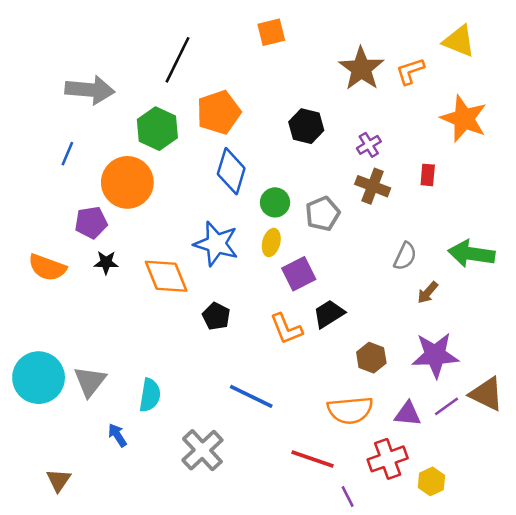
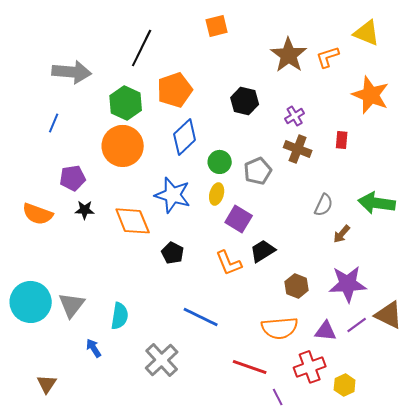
blue diamond: (231, 171) -> (185, 137), turned 30
orange circle: (127, 182) -> (123, 146), moved
purple square: (299, 274) -> (239, 219), turned -32

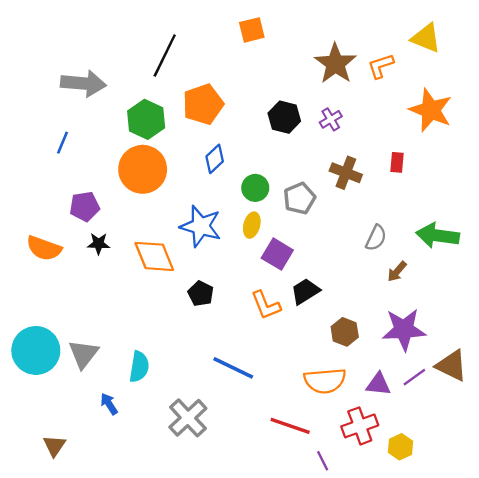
purple cross: (295, 116) -> (331, 119), moved
blue diamond: (185, 137) -> (215, 159), size x0.7

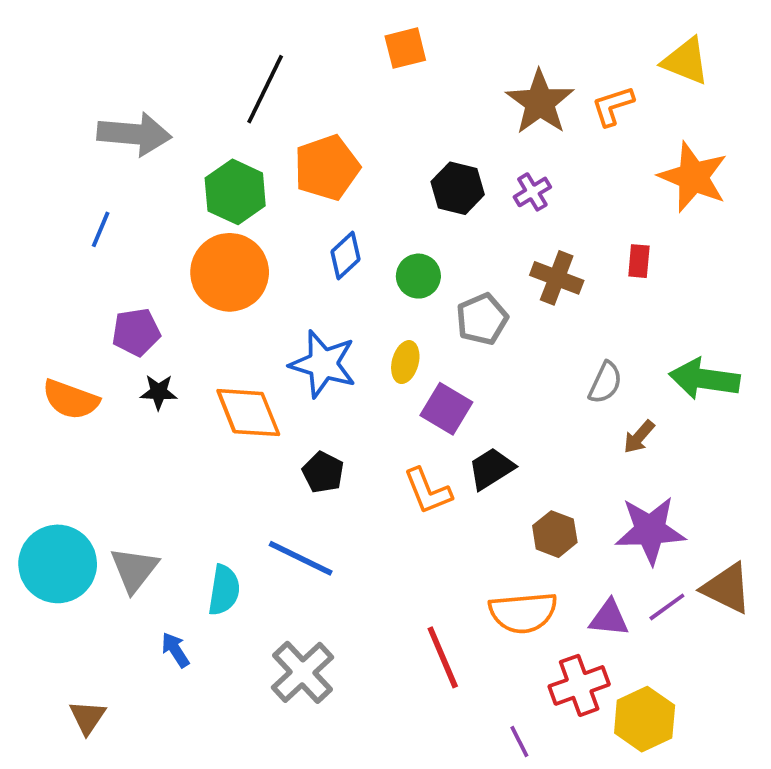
green circle: (255, 188) -> (418, 276), moved
blue line: (233, 368) -> (301, 558), moved
red line: (290, 426) -> (443, 657), moved, turned 48
yellow hexagon: (400, 447) -> (645, 719), size x1.5

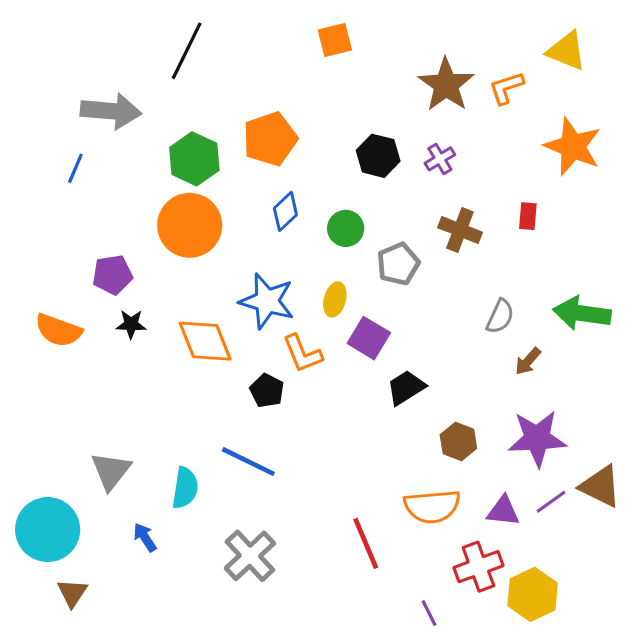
black line: (265, 89) -> (187, 51), moved
blue line: (101, 229) -> (75, 168), moved
orange L-shape: (428, 491) -> (302, 354), moved
cyan circle: (58, 564) -> (48, 530), moved

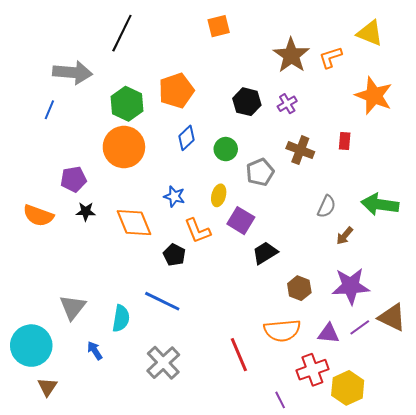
blue star: (267, 301) -> (174, 196), size x0.6

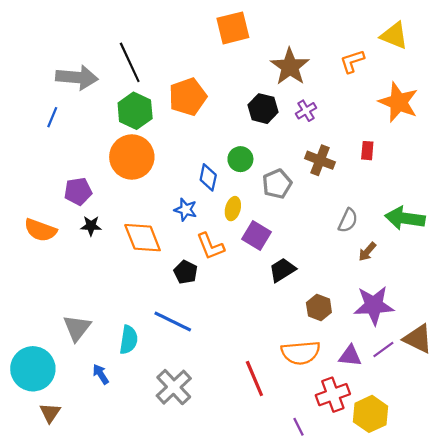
orange square: (219, 26) -> (233, 28), size x1.4
black line: (122, 33) -> (130, 62), moved, turned -51
brown star: (291, 55) -> (290, 67), moved
blue diamond: (186, 138) -> (208, 177), moved, turned -35

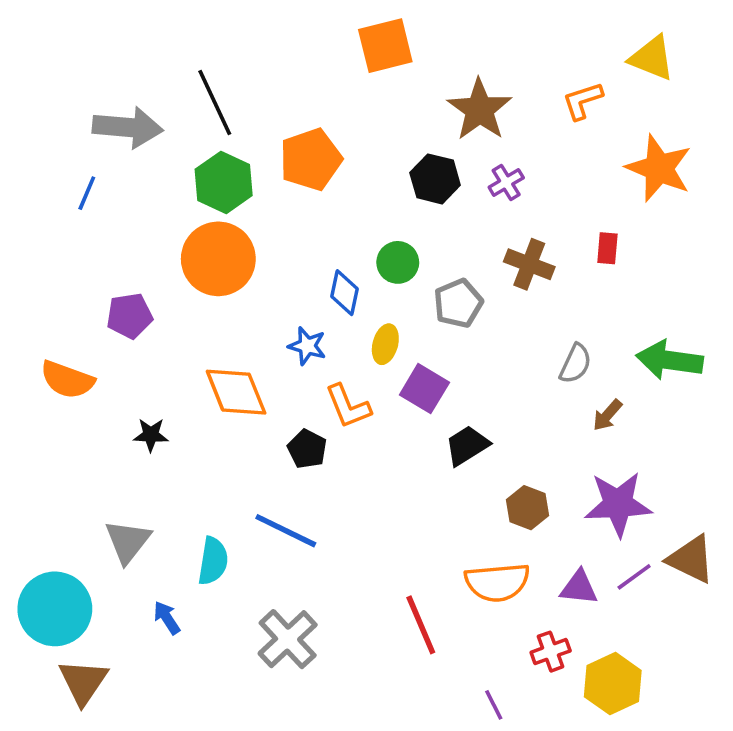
black star: (91, 226) -> (151, 435), moved
red cross: (333, 395) -> (551, 652), size x0.7
brown triangle: (50, 413) -> (83, 682), size x1.4

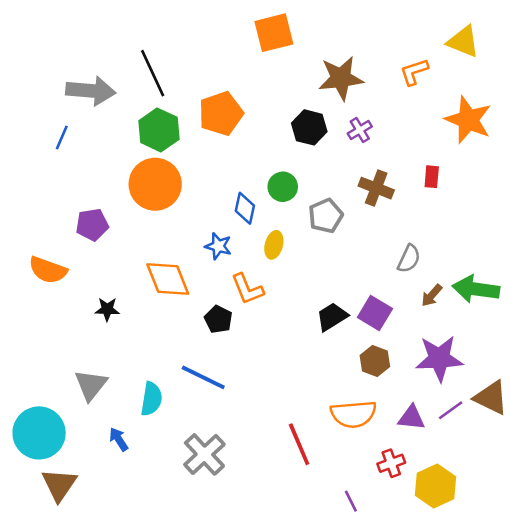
brown star: (479, 110) -> (341, 78), turned 30
green arrow: (670, 360) -> (476, 289), moved
purple square: (424, 389) -> (375, 313), moved

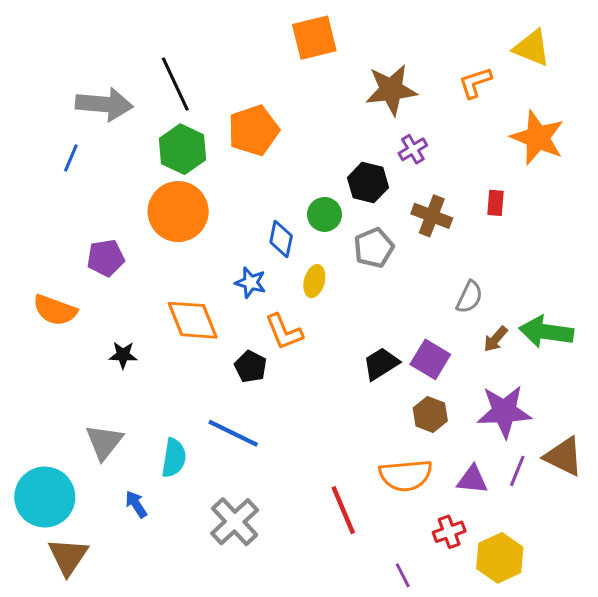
black hexagon: (309, 127) -> (368, 183), moved
purple line: (451, 410) -> (517, 471), turned -32

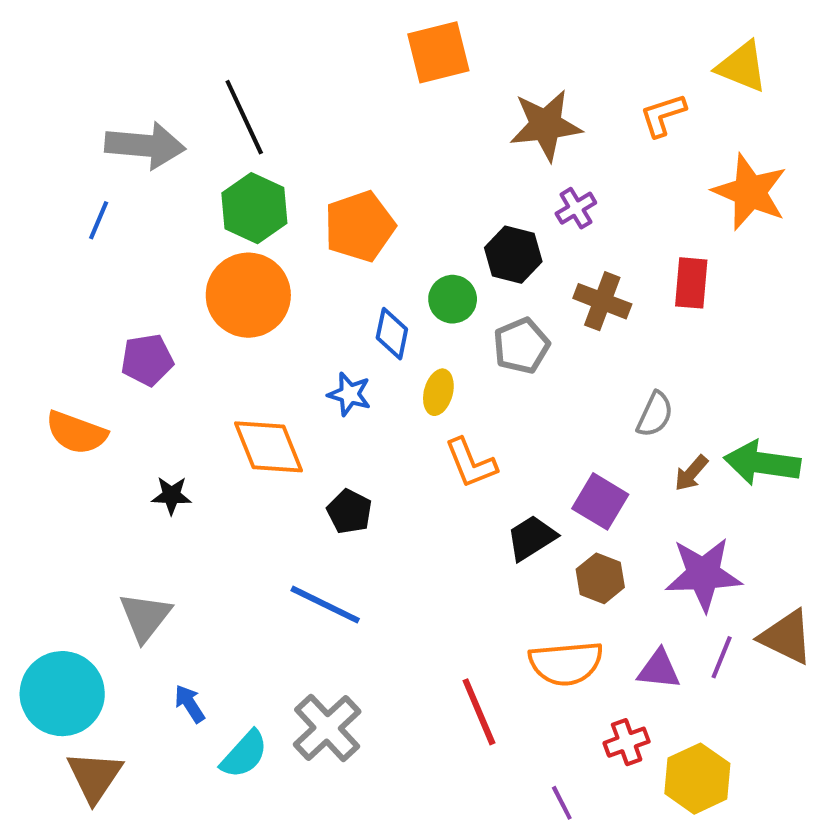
orange pentagon: (253, 130) -> (360, 226), moved
red rectangle: (495, 203) -> (691, 283), size x1.4
orange L-shape: (284, 332) -> (471, 463), moved
black trapezoid: (381, 364) -> (531, 538), moved
cyan semicircle: (174, 458) -> (244, 754), moved, turned 33

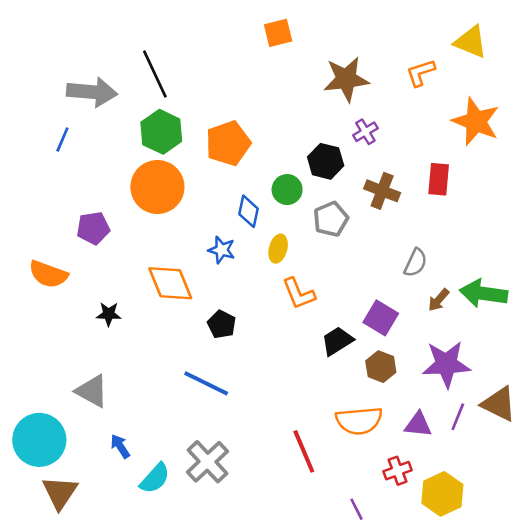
orange square: (438, 52) -> (278, 33), size x0.7
gray triangle: (145, 617) -> (92, 391), turned -39

